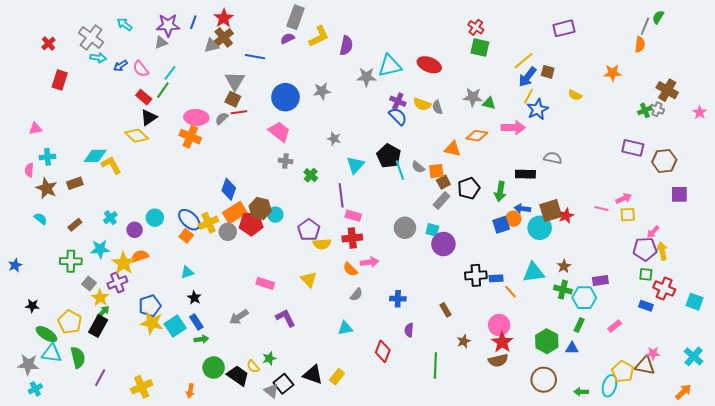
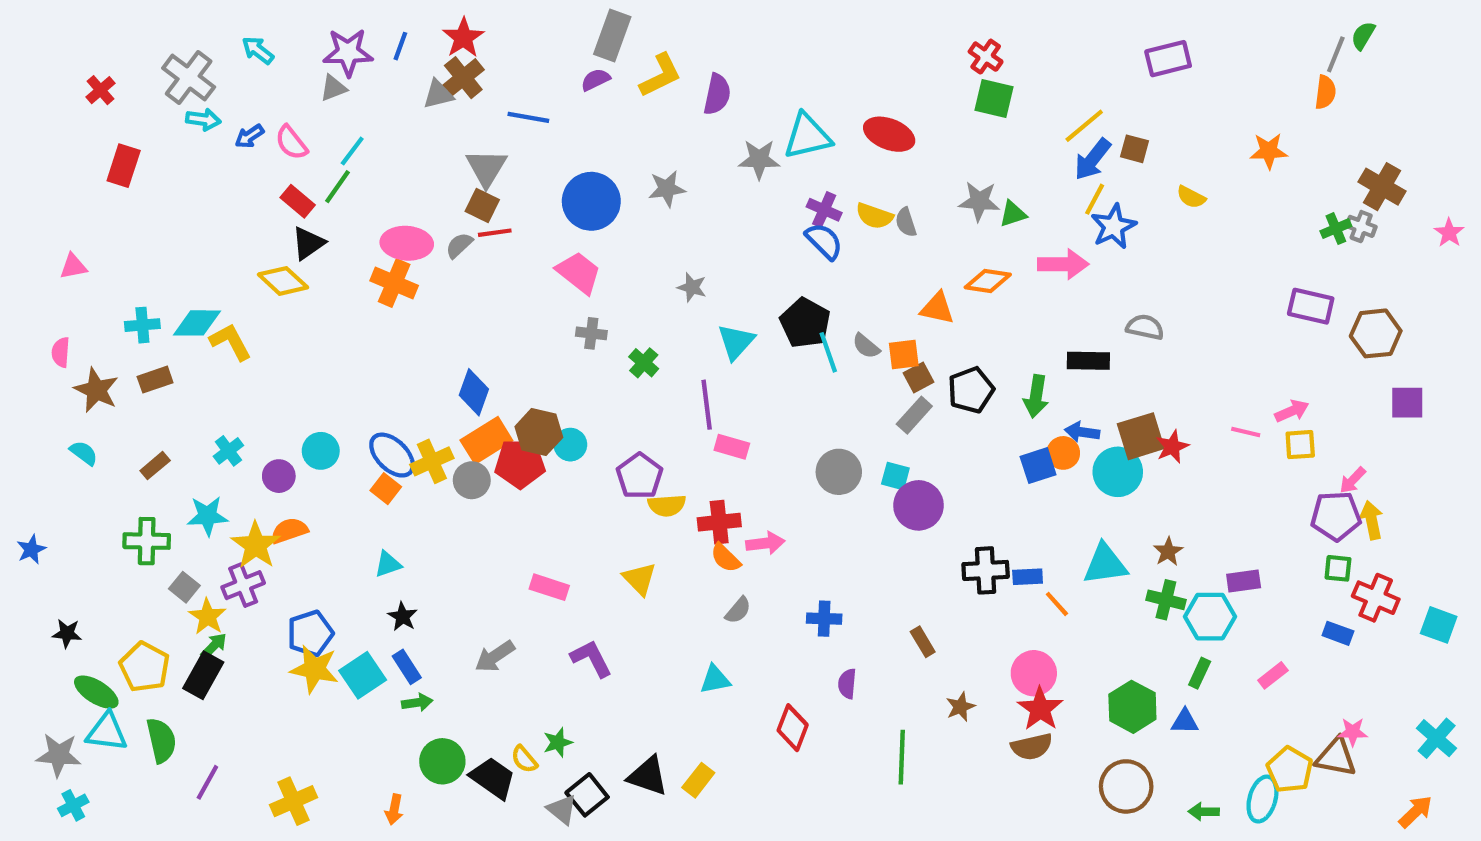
green triangle: (489, 103) -> (1013, 214), turned -32
cyan cross: (48, 157) -> (142, 325), moved
red cross: (352, 238) -> (719, 522), moved

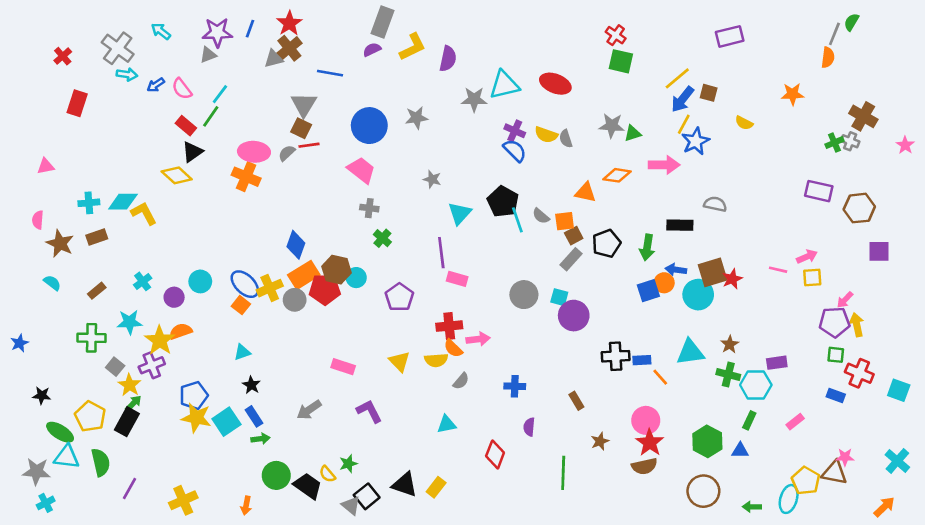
green cross: (644, 363) -> (382, 238), moved
yellow semicircle: (667, 505) -> (436, 360), moved

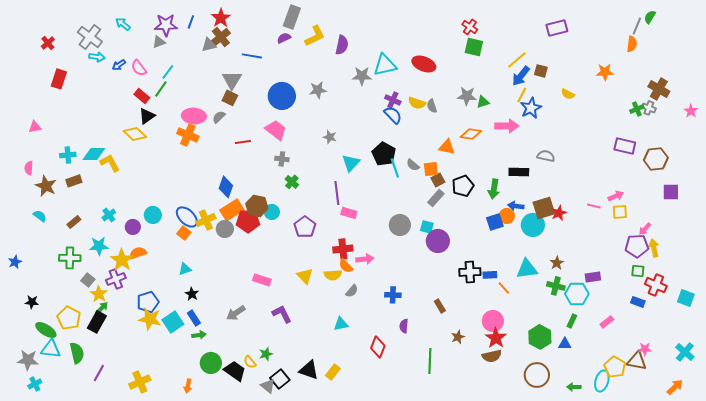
red line: (309, 145) -> (243, 142), moved

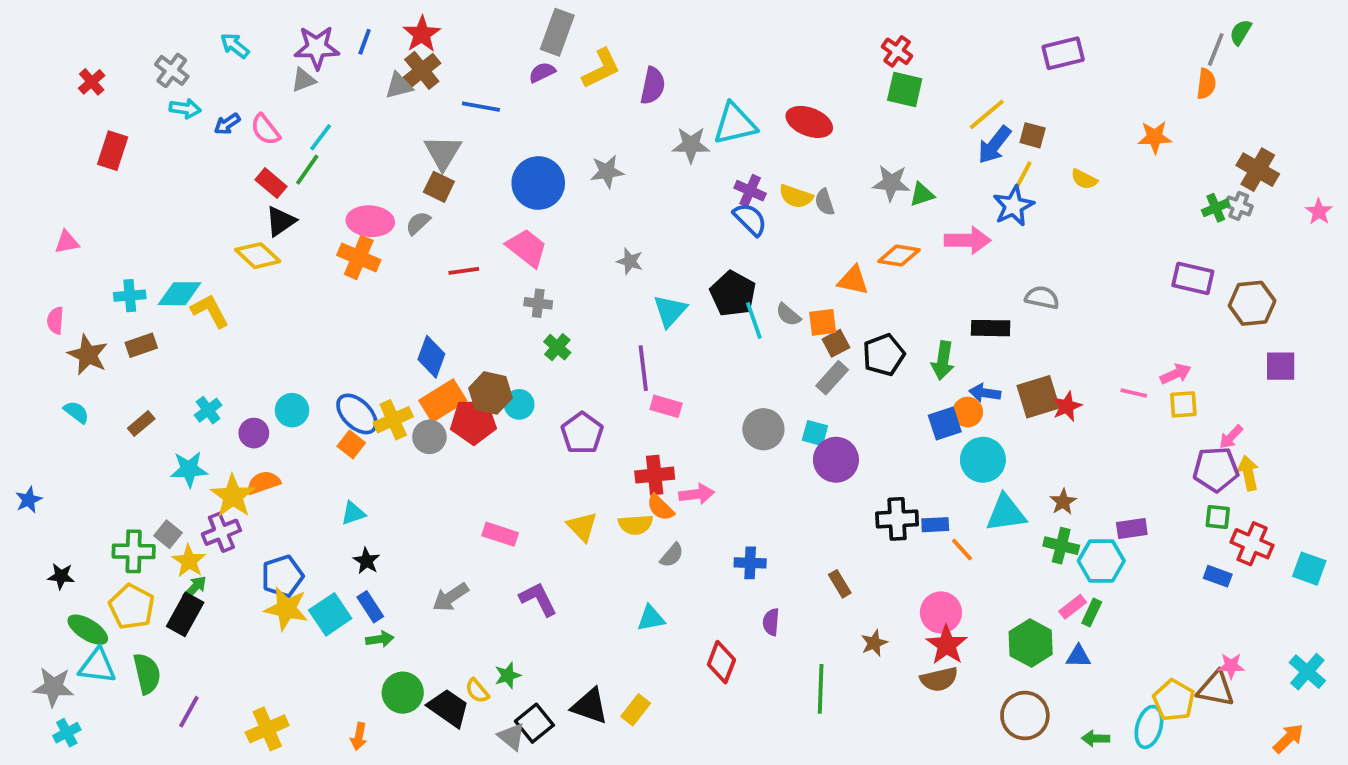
gray cross: (90, 37) -> (172, 70), size x0.7
yellow line: (522, 95) -> (1023, 175), moved
cyan circle: (533, 225) -> (983, 460), moved
green cross: (70, 258) -> (134, 551), moved
pink rectangle: (607, 322) -> (1073, 607), moved

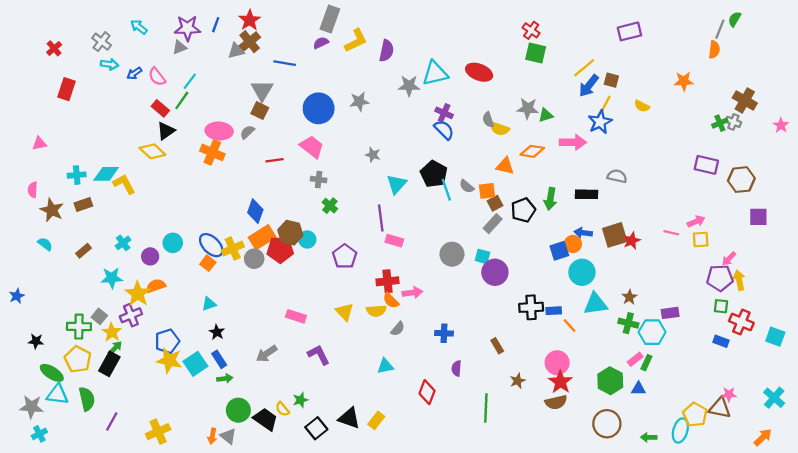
yellow semicircle: (796, 196) -> (499, 129), moved
green arrow: (943, 361) -> (550, 199), moved
gray triangle: (512, 737) -> (228, 436), moved

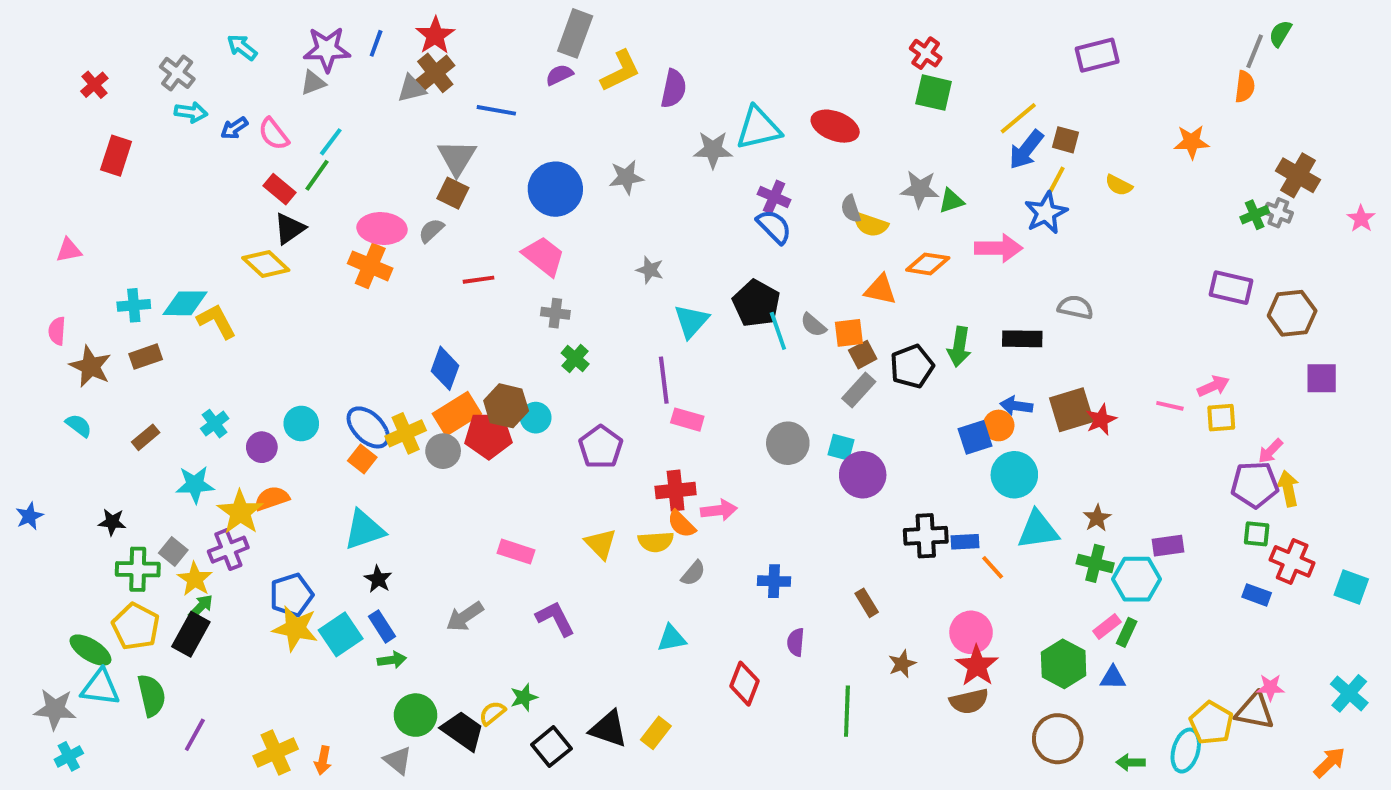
cyan triangle: (209, 304) -> (364, 530), size x1.6
black star: (36, 341) -> (112, 522), moved
yellow semicircle: (282, 409) -> (492, 713), turned 91
orange arrow: (212, 436) -> (323, 760), moved

